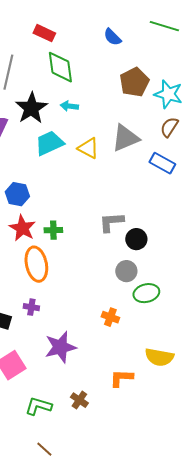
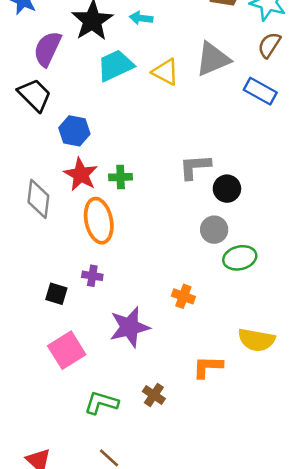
orange cross: (110, 317) -> (183, 296), moved

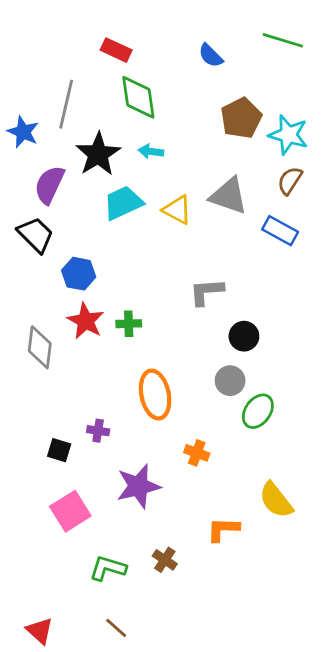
gray triangle: (213, 59) -> (229, 196), turned 42
gray L-shape: (195, 167) -> (206, 292), moved
orange ellipse: (99, 221) -> (155, 395), moved
green ellipse: (240, 258) -> (258, 411), turned -40
yellow semicircle: (256, 340) -> (276, 500), turned 42

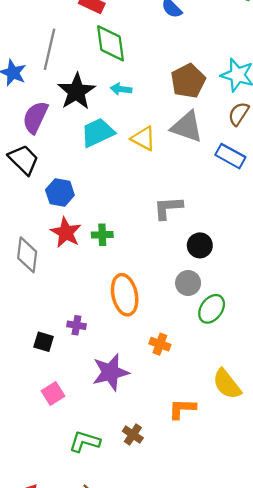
brown pentagon: (241, 118) -> (188, 81), moved
pink square: (70, 511) -> (53, 393), size x0.7

